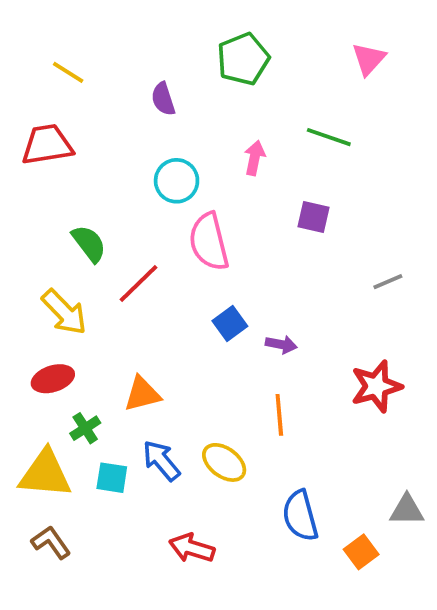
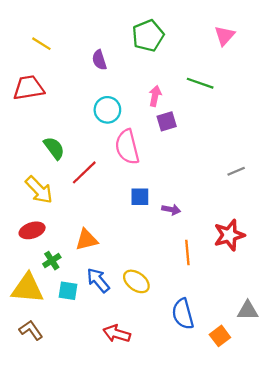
purple square: (314, 217) -> (167, 121), moved, turned -30
blue square: (230, 324) -> (140, 197), turned 36
orange line: (279, 415) -> (187, 252), moved

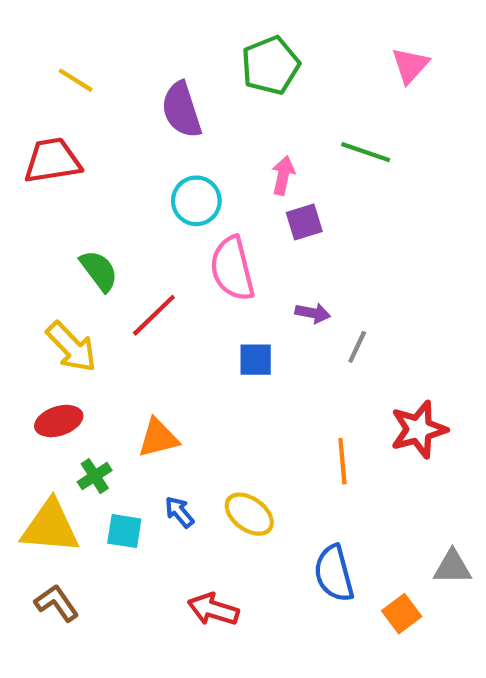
purple semicircle: (99, 60) -> (182, 110), size x1.5
gray line: (236, 171) -> (357, 347), moved, turned -42
purple arrow: (171, 210) -> (313, 313), moved
blue arrow: (98, 280) -> (179, 512), size x0.7

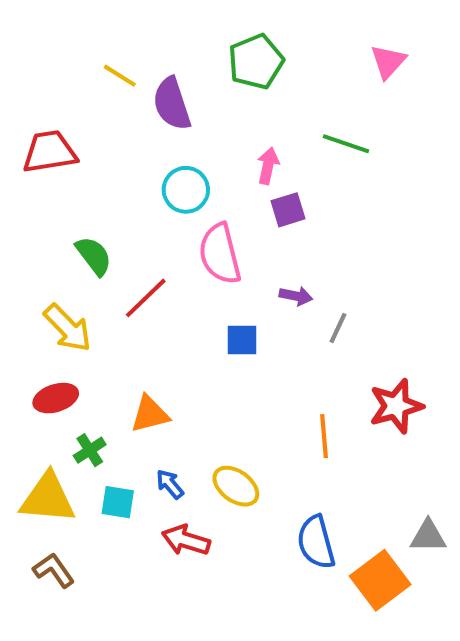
yellow line: (76, 80) -> (120, 76), moved
red arrow: (213, 609) -> (186, 540), moved
orange square: (402, 614) -> (380, 580), size x1.6

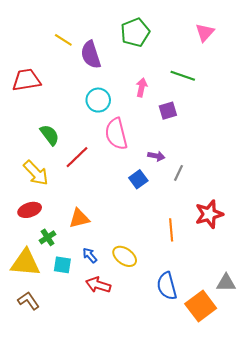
purple square: (288, 210) -> (168, 111), moved
blue square: (242, 340) -> (138, 179), moved, turned -36

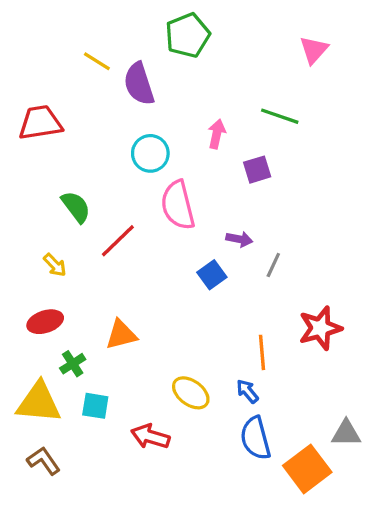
green pentagon: (135, 32) -> (188, 35), moved
yellow arrow: (36, 173) -> (55, 265), size x0.6
blue arrow: (90, 255) -> (247, 391), moved

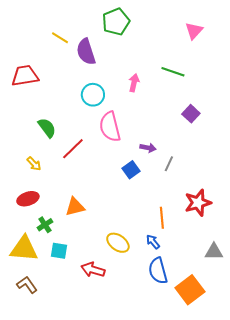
purple square: (257, 170) -> (191, 114), moved, turned -30
gray triangle: (346, 433) -> (214, 252), moved

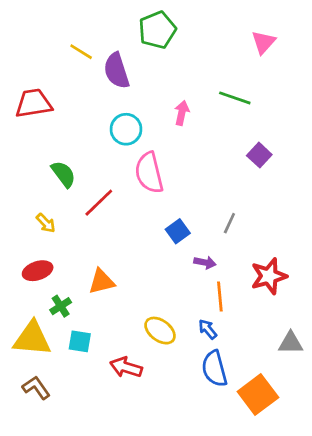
purple arrow: (148, 148) -> (205, 263), moved

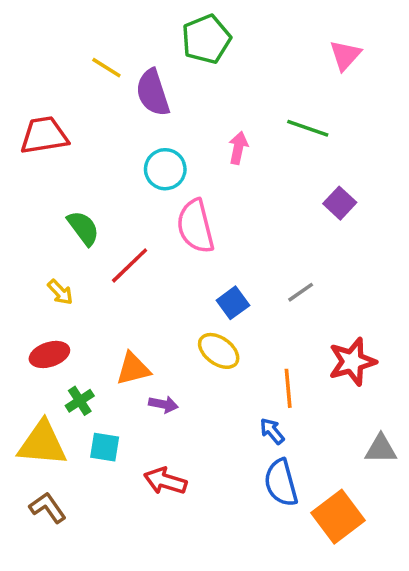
gray line: (229, 223) -> (301, 292), turned 30
purple arrow: (205, 263) -> (163, 404), moved
yellow ellipse: (160, 331) -> (219, 351), moved

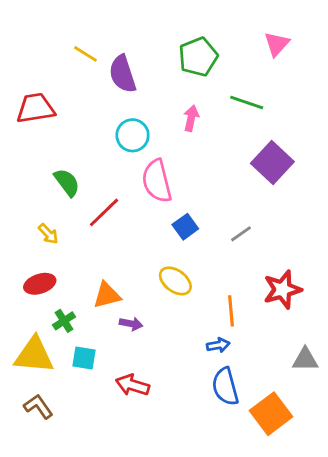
green pentagon: (206, 39) -> (198, 57), moved
purple square: (340, 203) -> (272, 162), size x1.6
blue square: (233, 303) -> (185, 227), moved
blue arrow: (272, 431) -> (218, 345), turned 120

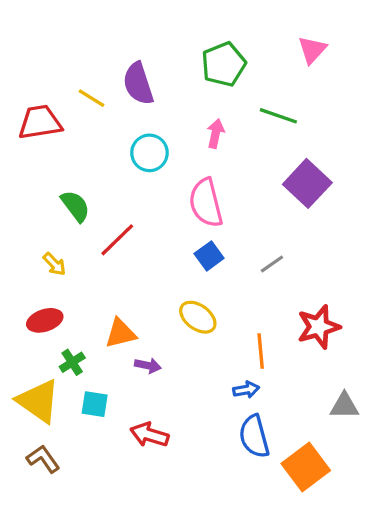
yellow line: (85, 54) -> (91, 98), moved
pink semicircle: (157, 181) -> (206, 203), moved
yellow triangle: (34, 355) -> (38, 401), turned 30

